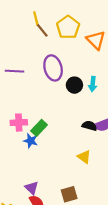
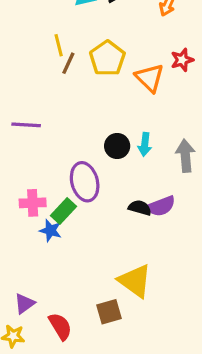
brown line: (42, 30) -> (68, 63), turned 64
purple ellipse: (53, 68) -> (85, 182), moved
yellow triangle: (84, 157) -> (135, 281), moved, size x1.6
purple triangle: (32, 188) -> (25, 304), moved, turned 40

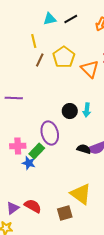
yellow line: (59, 45) -> (34, 41), moved
red semicircle: (60, 326) -> (33, 206), moved, turned -30

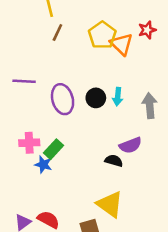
yellow pentagon: (64, 57) -> (102, 35), moved
purple ellipse: (50, 133) -> (63, 99), moved
black semicircle: (84, 149) -> (114, 161), moved

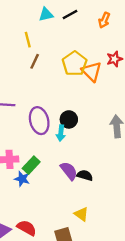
cyan arrow: (118, 97) -> (61, 133), moved
purple semicircle: (130, 145) -> (69, 171), moved, turned -108
yellow triangle: (110, 204) -> (81, 214), size x0.6

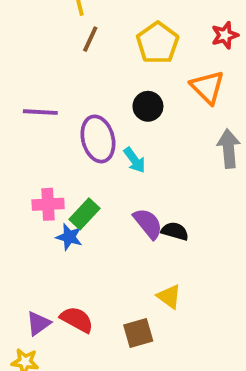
orange triangle: (92, 72) -> (207, 87), moved
black circle: (69, 119) -> (148, 106), moved
cyan arrow: (61, 133) -> (134, 160), turned -42

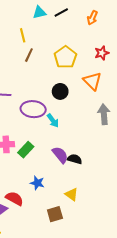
purple ellipse: (98, 139) -> (33, 109), turned -70
blue star: (69, 237) -> (37, 183), moved
red semicircle: (77, 320) -> (14, 199), moved

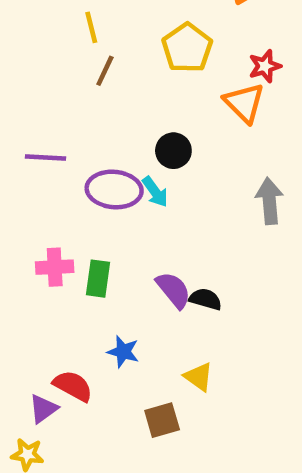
yellow pentagon: (65, 57) -> (187, 48), moved
orange triangle: (92, 81) -> (244, 103), moved
cyan arrow: (53, 121) -> (155, 192), moved
green rectangle: (26, 150) -> (98, 279), turned -35

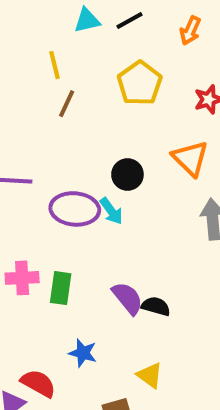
orange triangle: (244, 103) -> (190, 158), moved

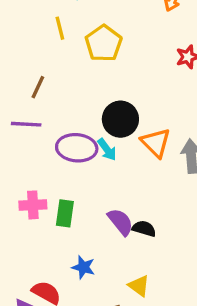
yellow pentagon: (140, 83) -> (104, 43), moved
brown line: (67, 104) -> (38, 87), moved
orange triangle: (190, 158) -> (156, 143), moved
black circle: (127, 175) -> (120, 119), size x1.4

